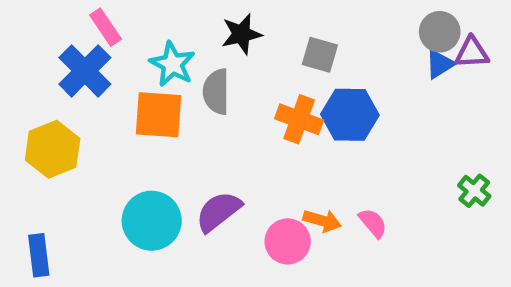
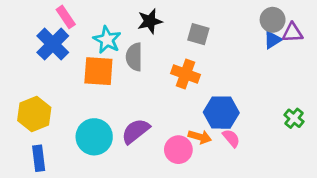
blue hexagon: (350, 115) -> (221, 113), moved
yellow hexagon: (53, 149) -> (34, 114), moved
blue rectangle: (39, 255) -> (39, 158), moved

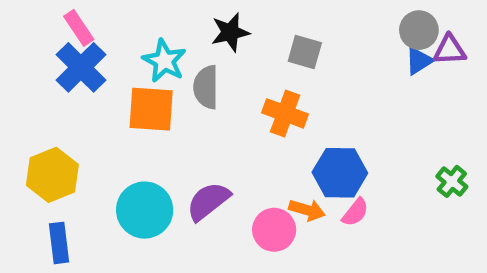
pink rectangle: (66, 17) -> (79, 28), moved
pink semicircle: (231, 138) -> (355, 212), turned 78

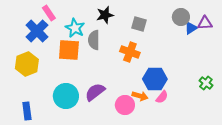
pink rectangle: (79, 28) -> (49, 13), moved
gray circle: (419, 30) -> (181, 17), moved
yellow hexagon: (52, 175) -> (27, 64), moved

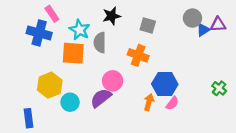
blue cross: (37, 31) -> (39, 33), turned -30
yellow hexagon: (27, 64) -> (50, 85), moved
cyan circle: (66, 96) -> (70, 102), size x0.7
orange arrow: (140, 96) -> (149, 102), turned -91
pink circle: (125, 105) -> (113, 81), moved

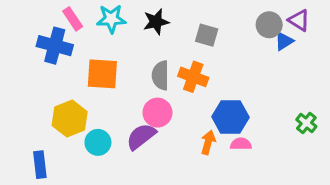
purple triangle: (218, 24) -> (299, 20), moved, turned 35
cyan star: (80, 30) -> (111, 19), moved, turned -30
gray semicircle: (100, 43) -> (160, 75), moved
pink semicircle: (172, 103) -> (241, 144), turned -128

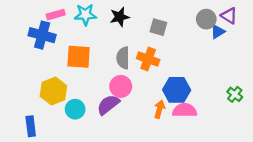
pink rectangle: (73, 19) -> (56, 15), turned -72
pink semicircle: (241, 144) -> (185, 110), size x1.5

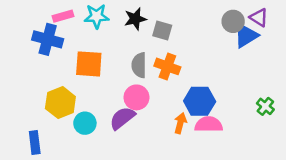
gray square: (158, 27) -> (162, 30), moved
blue triangle: (218, 32) -> (246, 36), size x1.5

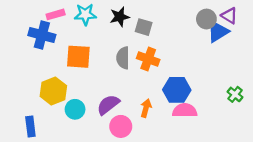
pink circle: (136, 97) -> (121, 126), moved
orange arrow: (180, 123) -> (146, 108), moved

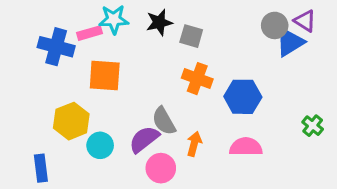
pink rectangle: (56, 14) -> (89, 33), moved
gray semicircle: (123, 58) -> (164, 121), moved, turned -30
blue hexagon: (177, 90) -> (243, 97), moved

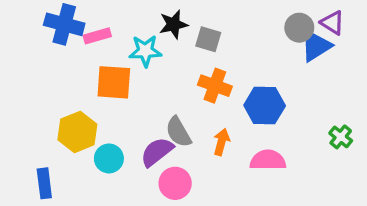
cyan star: (114, 19) -> (145, 51), moved
blue cross: (56, 47) -> (64, 24), moved
orange arrow: (194, 144) -> (221, 142), moved

